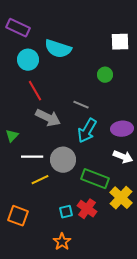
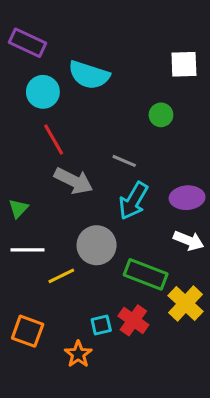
white line: (32, 157) -> (28, 250), moved
orange star: (62, 242) -> (78, 354), moved

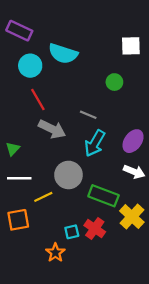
purple ellipse: (187, 198) -> (133, 141), turned -50
orange square: (28, 331) -> (18, 220), moved, turned -30

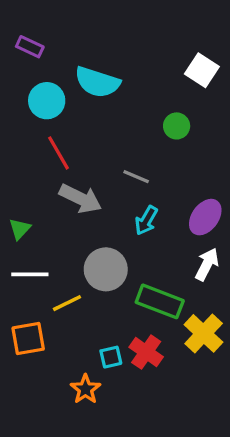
purple rectangle: (19, 31) -> (30, 47), size x0.7
white square: (131, 46) -> (202, 70), turned 35
cyan arrow: (95, 143) -> (146, 220), size x0.7
white arrow: (134, 172) -> (207, 264), turned -85

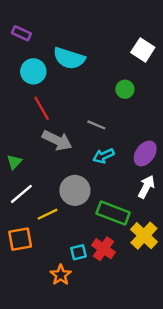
cyan arrow: (146, 220) -> (104, 156), turned 36
white line: (30, 274) -> (21, 194), turned -40

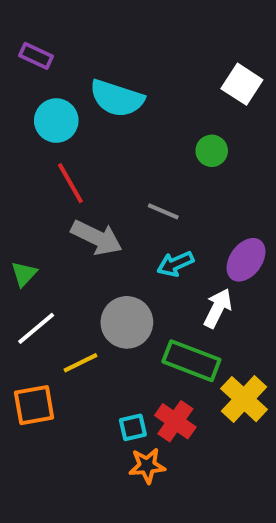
white arrow: (146, 187) -> (218, 308), moved
orange star: (61, 275) -> (147, 466), moved, turned 30

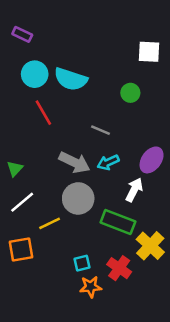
white square: (242, 84) -> (149, 52), turned -30
cyan semicircle: (117, 98) -> (71, 79), moved
gray arrow: (97, 238) -> (74, 162), moved
red cross: (175, 421) -> (119, 268), moved

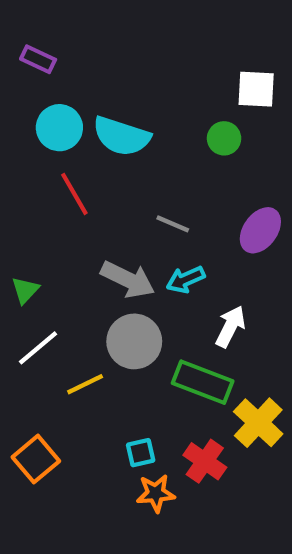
green circle: (130, 93) -> (224, 138), moved
purple ellipse: (152, 160) -> (260, 230), moved
orange square: (21, 249) -> (36, 459), moved, turned -30

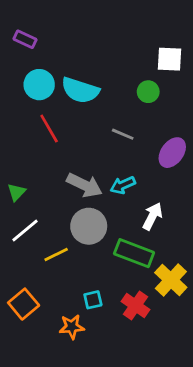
gray line: (173, 224) -> (123, 134), moved
orange star: (156, 493) -> (72, 327), moved

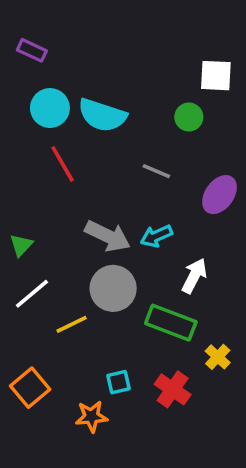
yellow cross: (171, 280) -> (218, 357), size x0.6

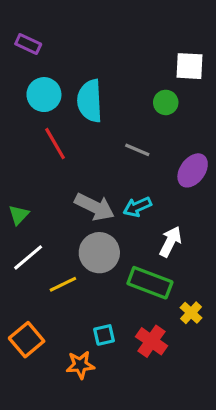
cyan semicircle: (102, 115) -> (90, 101), turned 69

